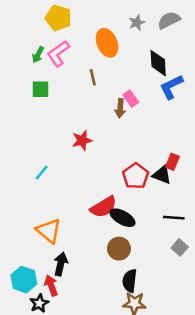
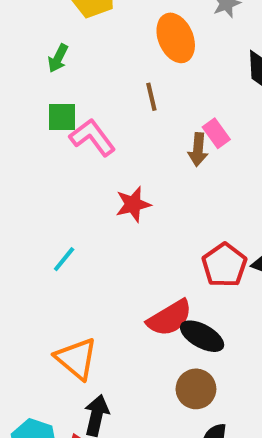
pink L-shape: (58, 54) -> (93, 137), moved, turned 88

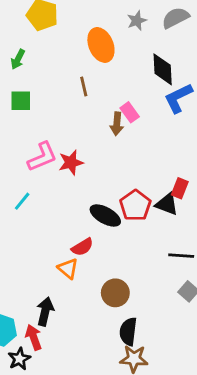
pink L-shape: (93, 137) -> (42, 157), moved, turned 104
red semicircle: (170, 318) -> (82, 247), moved, size x0.7
black ellipse: (202, 336) -> (105, 215), moved
orange triangle: (76, 359) -> (68, 268), moved, size x0.7

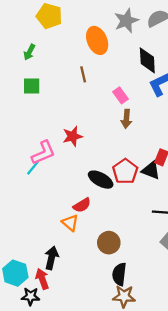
gray star: (137, 21) -> (126, 21), size x1.5
brown arrow: (117, 124) -> (126, 119), moved
pink L-shape: (42, 157) -> (43, 153), moved
black star: (19, 359) -> (31, 296), turned 30

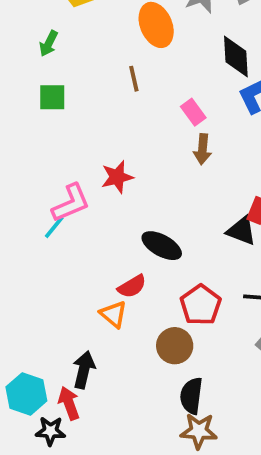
red pentagon: (125, 171) -> (201, 305), moved

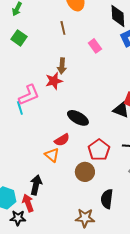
green square: (52, 97) -> (19, 38), turned 35
brown arrow: (202, 149) -> (62, 66), moved
cyan line: (54, 227) -> (20, 108), turned -56
black semicircle: (191, 396) -> (107, 199), moved
brown star: (199, 431) -> (85, 218), moved

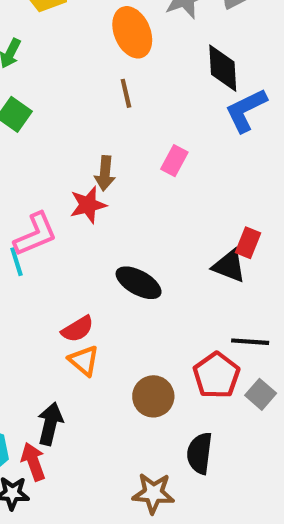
brown line: (63, 28) -> (126, 93), moved
pink rectangle: (95, 46) -> (174, 161), moved, turned 64
red semicircle: (62, 140) -> (78, 329), moved
red pentagon: (99, 150) -> (216, 375), moved

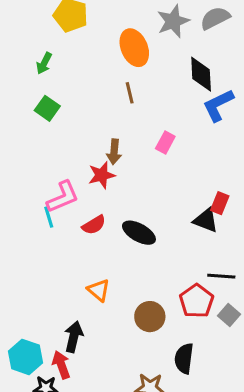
red semicircle: (78, 329) -> (94, 225), moved

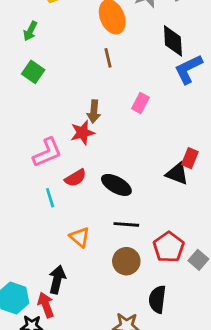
cyan line: (49, 217) -> (50, 198), moved
black line: (221, 276) -> (126, 224), moved

